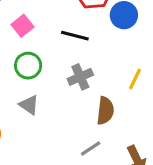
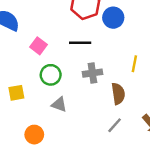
gray cross: (80, 77) -> (92, 73), turned 30

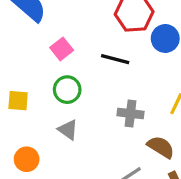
gray cross: (92, 73) -> (130, 114), moved
brown semicircle: (118, 94) -> (161, 147), moved, turned -65

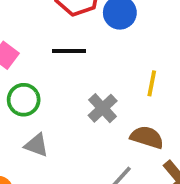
gray cross: (130, 114) -> (103, 108), turned -35

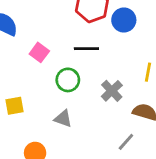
green circle: (24, 100) -> (68, 80), moved

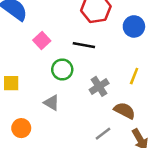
blue circle: (124, 20) -> (134, 26), moved

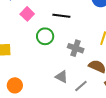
gray cross: (99, 86) -> (76, 48), turned -35
gray triangle: (52, 103) -> (62, 77), moved

